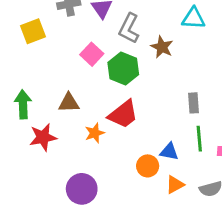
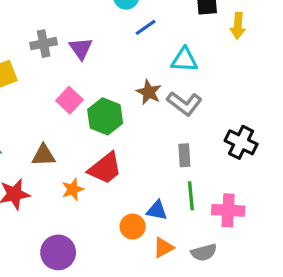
gray L-shape: (129, 28) -> (184, 103), moved, turned -80

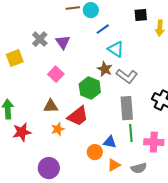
gray cross: (44, 44) -> (40, 39), turned -35
cyan triangle: (184, 60) -> (116, 49), moved, turned 30
green hexagon: (105, 116) -> (90, 88), moved
brown triangle: (44, 155) -> (51, 106), moved
gray rectangle: (184, 155) -> (127, 108), size x1.6

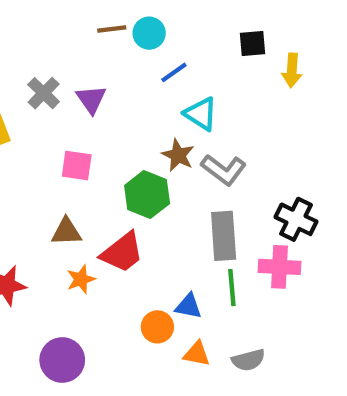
pink square: (56, 74) -> (77, 166), turned -35
pink cross: (154, 142) -> (279, 267), moved
orange triangle: (114, 165) -> (197, 354), turned 40

